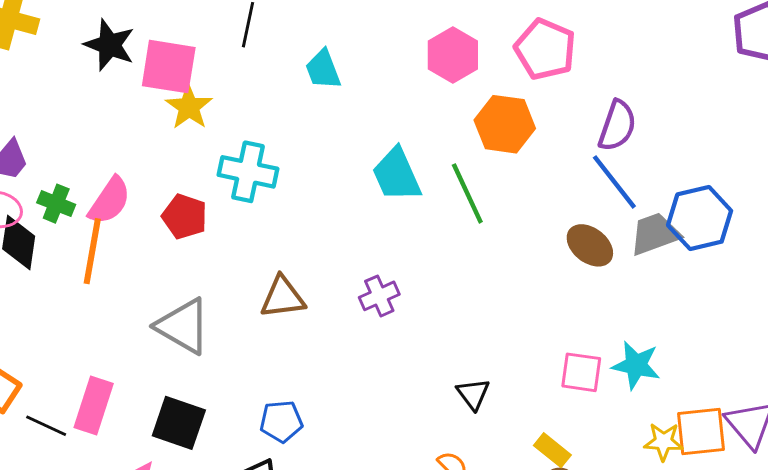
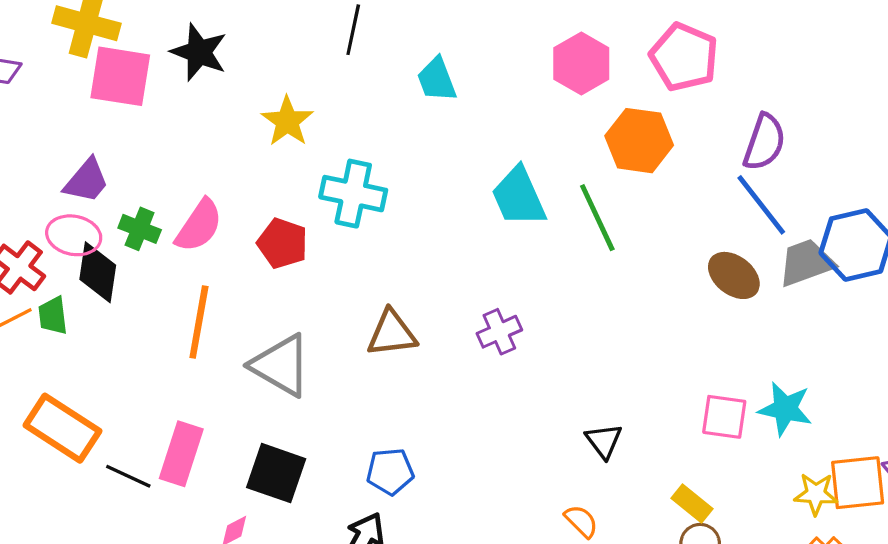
pink square: (169, 67) -> (120, 76), moved
orange line: (92, 251) -> (199, 322), moved

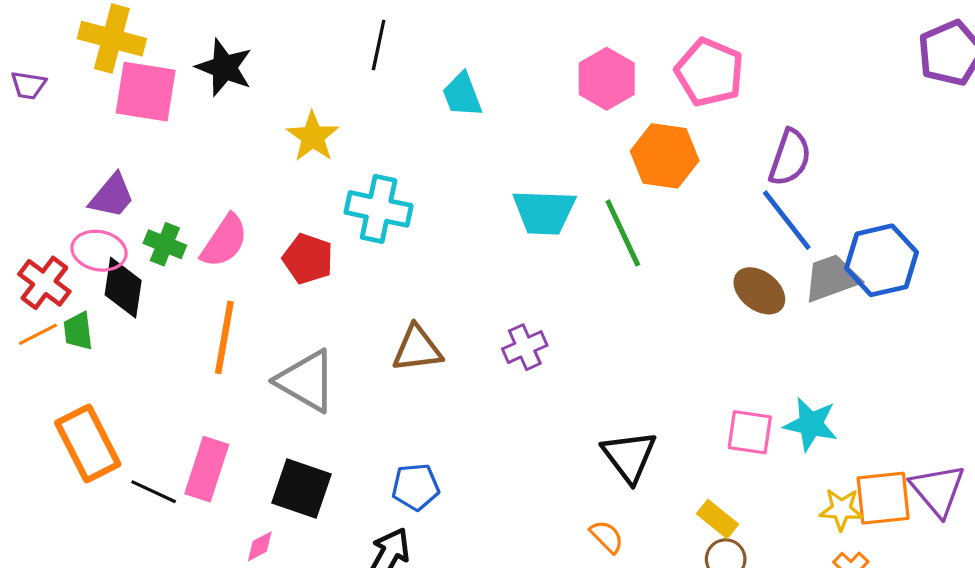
cyan trapezoid: (519, 197) -> (544, 212), turned -64
orange rectangle: (62, 428) -> (88, 443), turned 30
black triangle: (604, 441) -> (629, 456), size x1.5

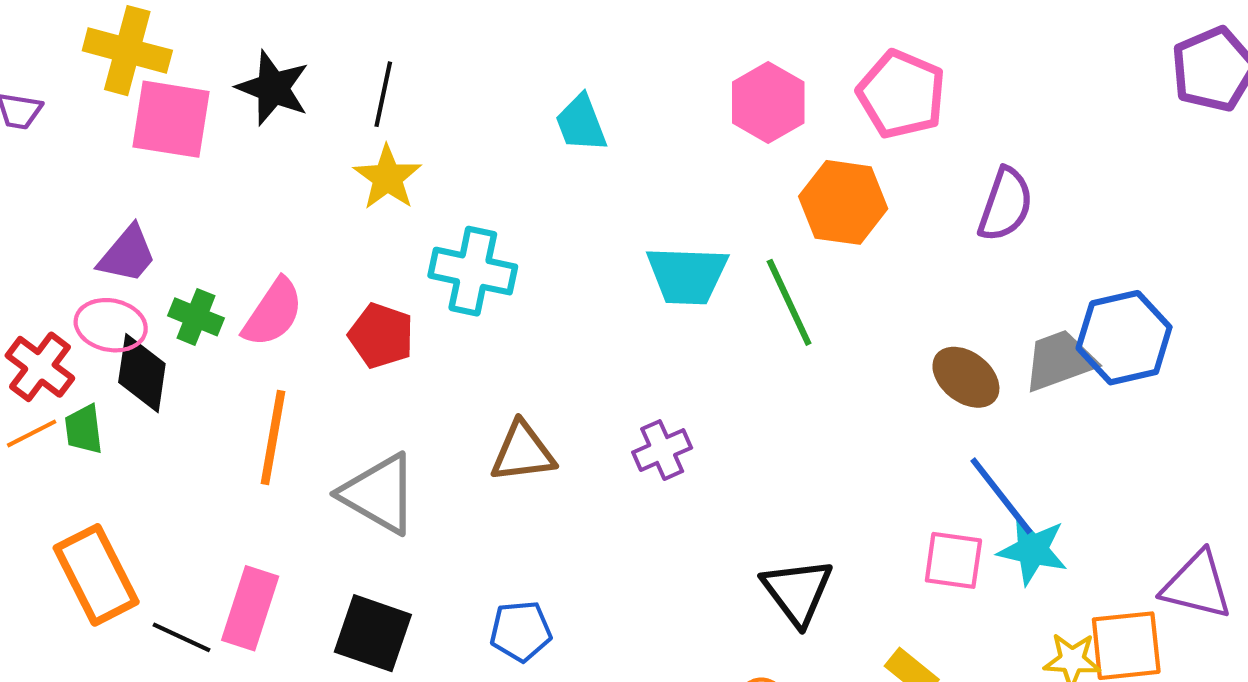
black line: (379, 45) -> (383, 94), moved
blue line: (787, 220) -> (1001, 496), moved
purple triangle: (938, 490) -> (1197, 585), moved, turned -36

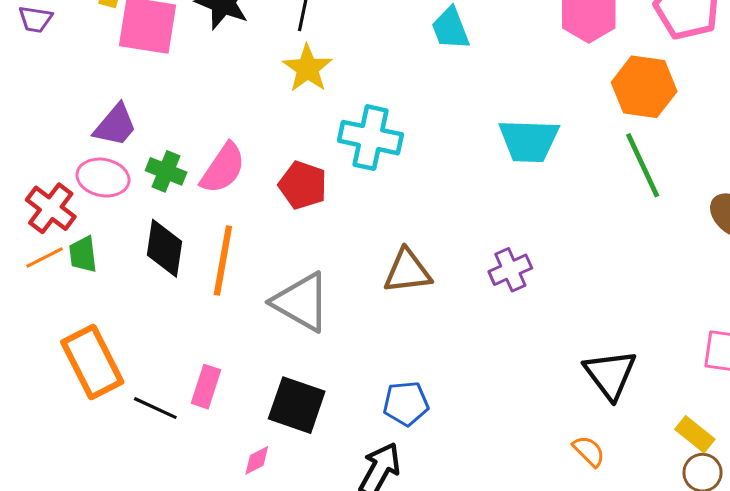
green line: (789, 302) -> (643, 165), moved
black diamond: (142, 373) -> (164, 248), moved
pink rectangle: (250, 608) -> (206, 387), size x0.7

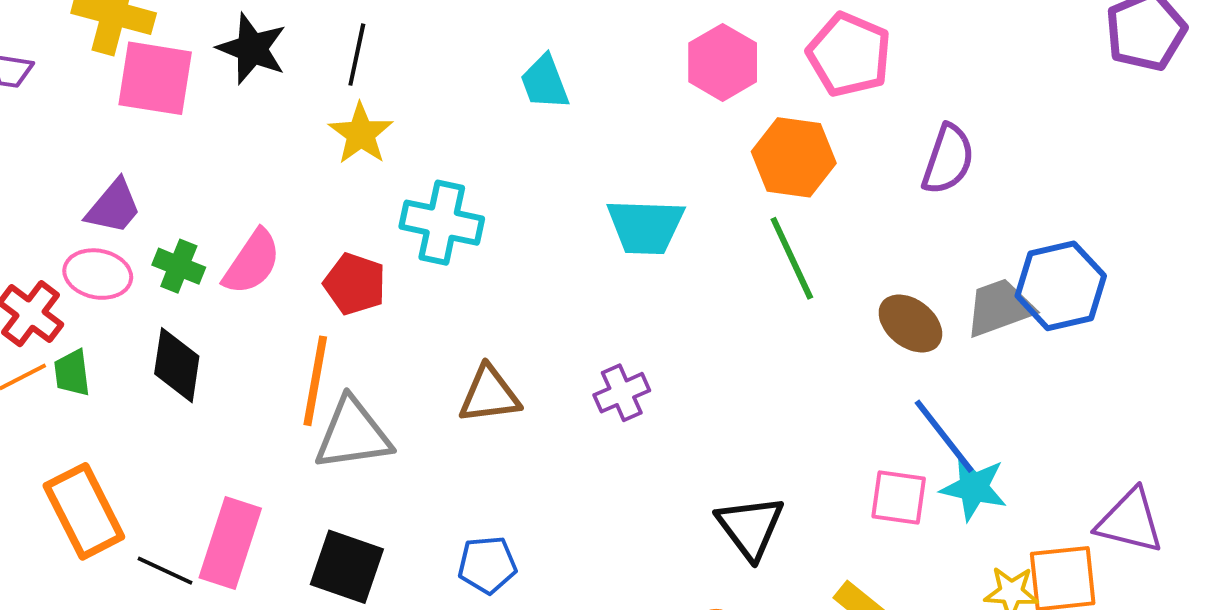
orange line: (223, 261) -> (315, 381), moved
gray triangle: (301, 302) -> (353, 434), turned -38
pink rectangle: (206, 387) -> (230, 543), size x1.6

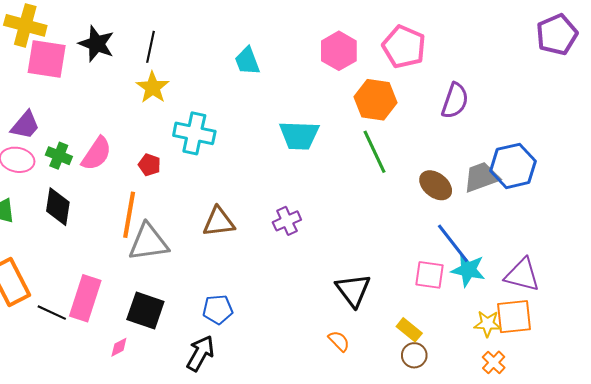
red pentagon: (355, 284) -> (149, 165), size x0.7
purple triangle: (1130, 521) -> (522, 275), moved

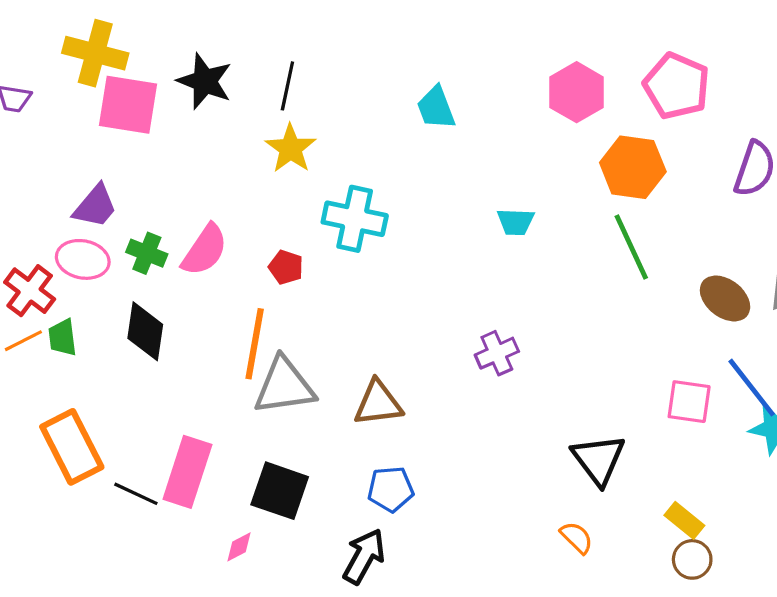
cyan trapezoid: (299, 135) -> (516, 222), size x0.6
brown triangle: (219, 222) -> (378, 403), moved
pink square: (429, 275) -> (689, 402), moved

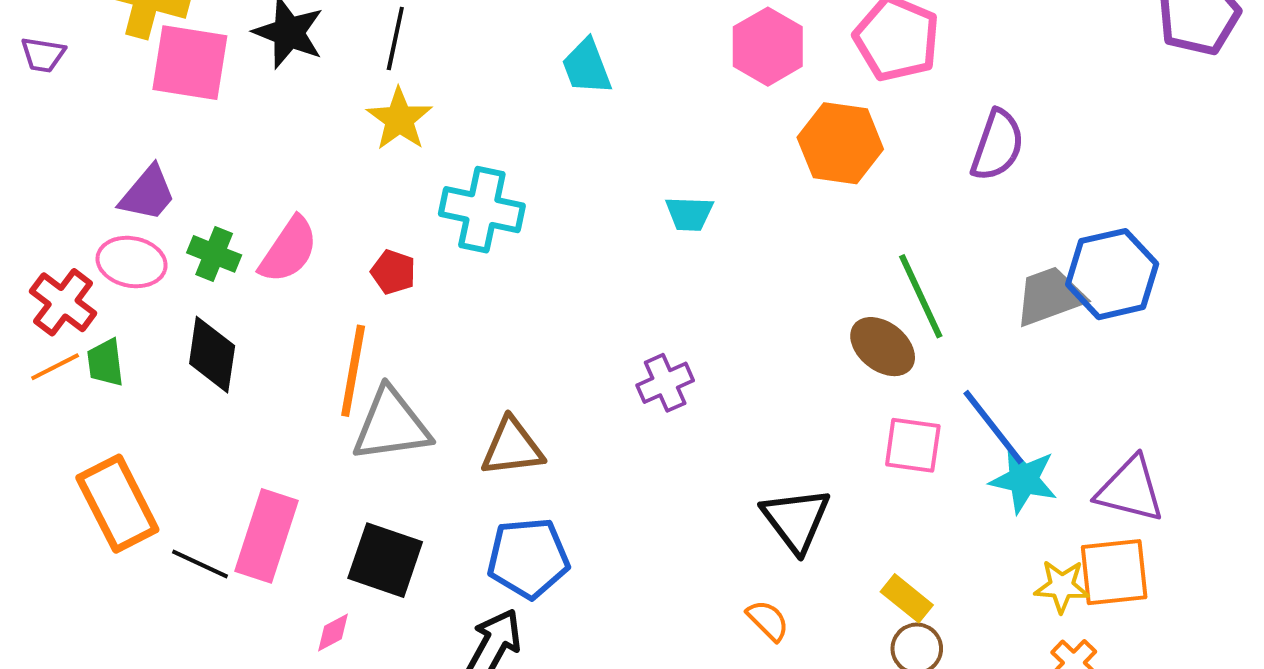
green line: (631, 247) -> (921, 296), moved
brown ellipse: (725, 298) -> (883, 347), moved
blue pentagon: (391, 489) -> (528, 558), size x1.4

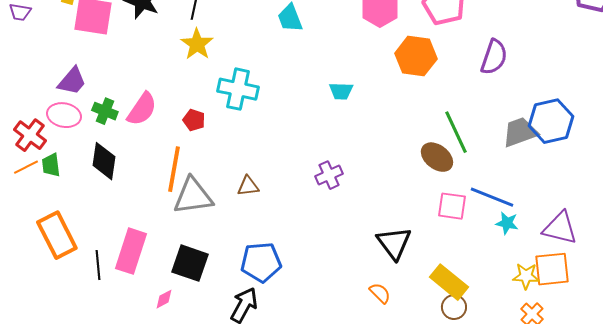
blue line: (993, 427) -> (492, 197), turned -30
brown triangle: (512, 447) -> (248, 186), moved, size x0.7
cyan star: (1024, 479) -> (507, 223), size x0.7
black line: (200, 564) -> (98, 265), turned 60
yellow rectangle: (907, 598) -> (449, 282), size x1.5

